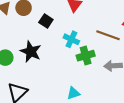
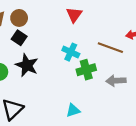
black square: (46, 21) -> (19, 38), moved

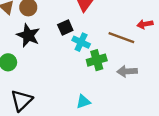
black square: (19, 38) -> (65, 28), moved, turned 32
black star: (27, 65) -> (28, 35), moved

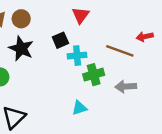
cyan cross: (81, 42) -> (77, 56), turned -30
cyan triangle: (83, 102) -> (79, 108), moved

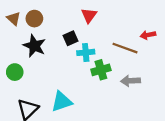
cyan triangle: (79, 108) -> (62, 102), moved, size x1.5

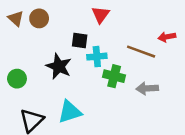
black square: (70, 38) -> (80, 41), turned 32
black star: (34, 46) -> (59, 66), moved
green cross: (101, 70) -> (114, 76), turned 30

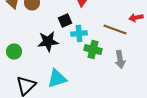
black square: (80, 41) -> (65, 21), turned -32
black star: (59, 66) -> (48, 42), turned -30
gray arrow: (147, 88) -> (120, 60), turned -96

